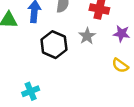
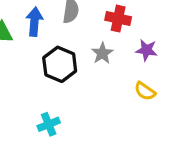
cyan cross: (31, 91) -> (49, 124), moved

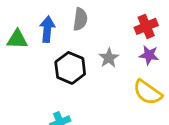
red cross: (118, 19) -> (146, 26), moved, turned -35
yellow semicircle: (145, 91) -> (148, 92), size x1.5

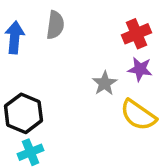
gray star: (109, 58) -> (105, 83), moved
black hexagon: (70, 68) -> (23, 113), moved

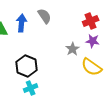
gray semicircle: (55, 25) -> (45, 16), turned -42

